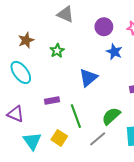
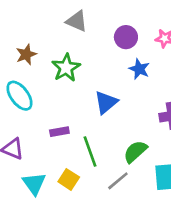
green star: (57, 51) -> (66, 68), size x1.5

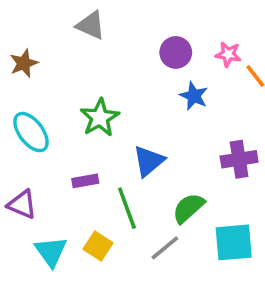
gray triangle: (77, 21) -> (91, 25), moved
brown star: (26, 54) -> (24, 63), moved
green star: (66, 68) -> (100, 118), moved
blue triangle: (106, 102) -> (149, 161), moved

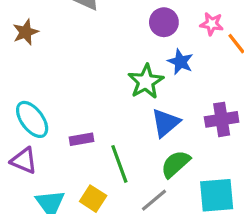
green star: (100, 118) -> (146, 82), moved
cyan ellipse: (31, 132) -> (32, 119), moved
blue triangle: (149, 161) -> (166, 123), moved

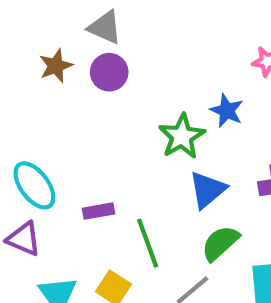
purple circle: (164, 22) -> (109, 72), moved
brown star: (25, 32) -> (56, 66), moved

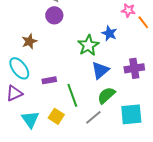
brown star: (56, 66) -> (29, 41), moved
purple triangle: (24, 239) -> (14, 93), turned -48

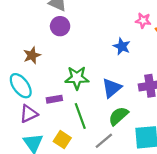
green star: (88, 45) -> (77, 78), moved, turned 30
purple triangle: (14, 93) -> (29, 114), moved

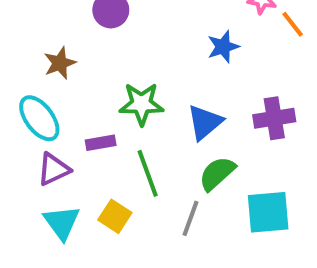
blue star: (122, 46) -> (223, 47), turned 30
gray line: (104, 141) -> (190, 218), turned -30

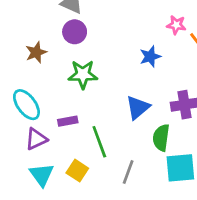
brown star: (60, 63) -> (36, 52), moved
green star: (141, 104) -> (83, 74), moved
green semicircle: (217, 173) -> (161, 138), moved, turned -40

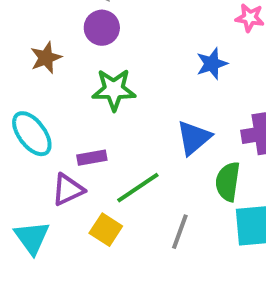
purple triangle: (36, 139) -> (68, 190), moved
green line: (99, 142) -> (138, 188), turned 76
cyan triangle: (42, 175) -> (32, 238), moved

